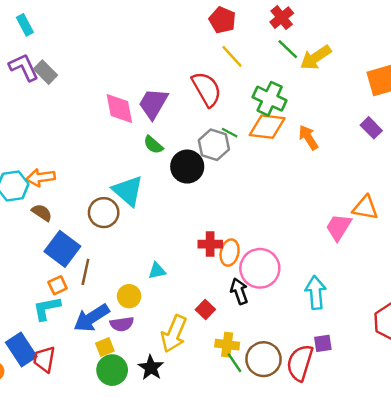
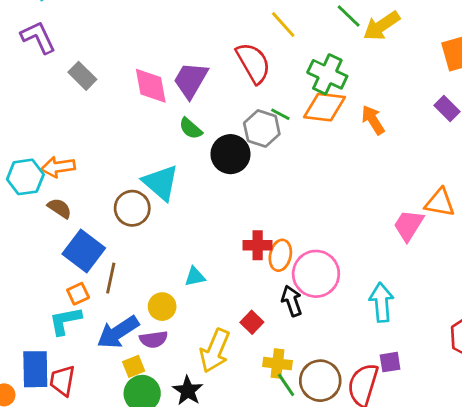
gray rectangle: (45, 72) -> (82, 76), moved
blue rectangle: (21, 349) -> (35, 369), turned 32

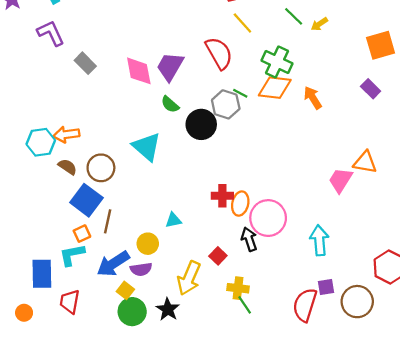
yellow arrow: (381, 26) -> (319, 24), size x0.6
brown circle: (132, 208) -> (101, 168), moved
yellow square: (134, 366) -> (125, 290), turned -30
blue rectangle: (35, 369) -> (42, 274), moved
brown circle: (320, 381) -> (357, 302), moved

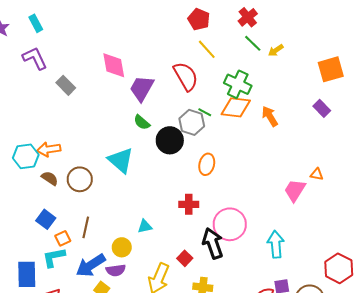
pink diamond: (139, 71) -> (114, 65), moved
orange triangle: (365, 162) -> (317, 174), size x0.6
blue square: (86, 200) -> (46, 219), moved, size x0.7
orange ellipse: (240, 204) -> (207, 164), moved
black arrow: (249, 239) -> (213, 243), size x1.4

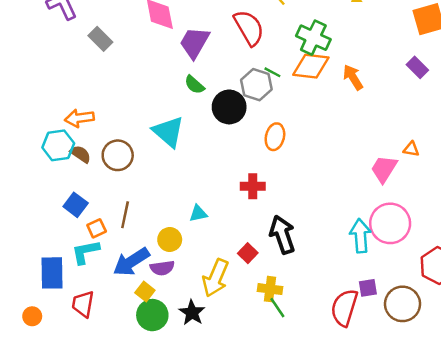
cyan hexagon: (26, 156) -> (58, 145), moved
pink circle: (230, 224) -> (390, 223), moved

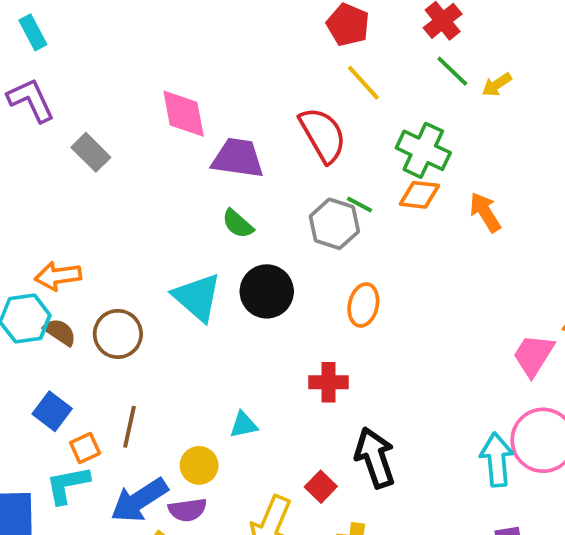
purple trapezoid: (194, 43) -> (238, 158), turned 68
orange diamond: (311, 66) -> (419, 195), size x0.7
black circle: (229, 107) -> (267, 291), moved

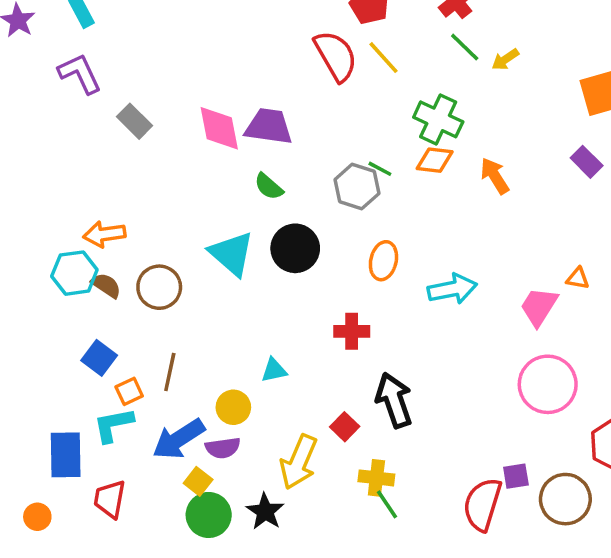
pink diamond: (184, 114) -> (219, 128), moved
red semicircle: (323, 135) -> (336, 56), moved
cyan arrow: (497, 460) -> (452, 289), moved, turned 84

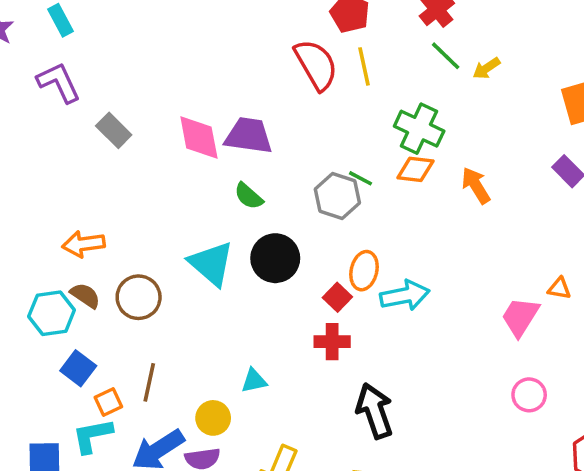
yellow line: (383, 58) -> (364, 66), turned 30
cyan hexagon: (74, 273) -> (52, 313), moved
cyan arrow: (452, 289) -> (405, 295), moved
pink circle: (548, 384) -> (529, 395), size x0.6
red square: (345, 427) -> (337, 297), moved

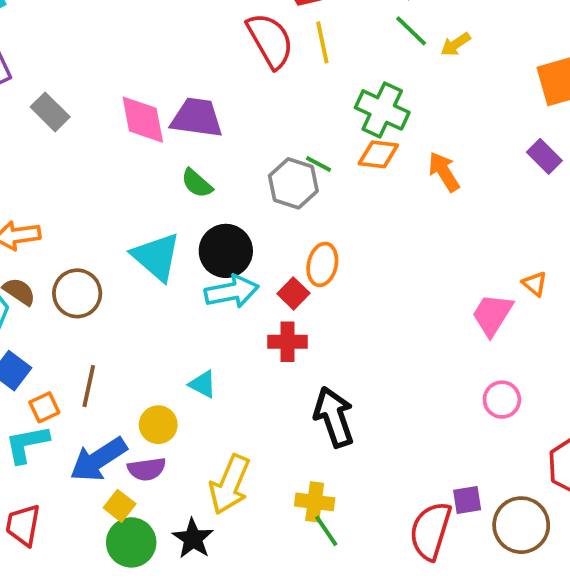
orange triangle: (559, 288) -> (535, 284), turned 30
cyan arrow: (405, 295) -> (232, 291), moved
cyan triangle: (254, 381) -> (203, 384), turned 40

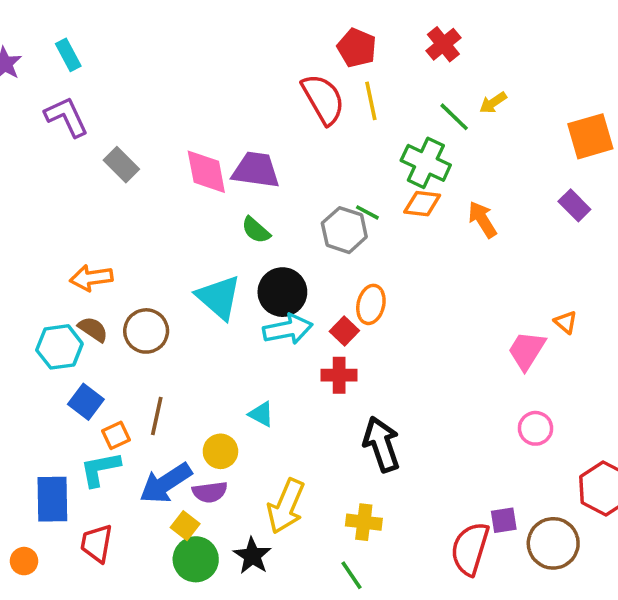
green line: (411, 31) -> (454, 117), moved
green line: (326, 531) -> (351, 575), moved

